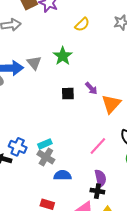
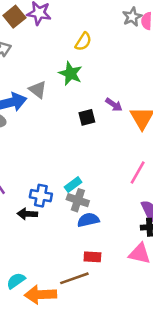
yellow semicircle: (82, 24) -> (83, 42), moved
blue semicircle: (63, 175) -> (88, 220), moved

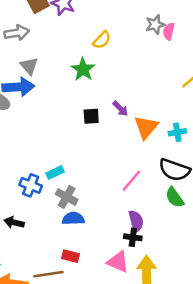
gray triangle: (38, 90) -> (29, 66), moved
cyan rectangle: (73, 185) -> (55, 173), moved
black arrow: (27, 214) -> (14, 222), moved

